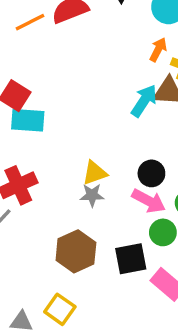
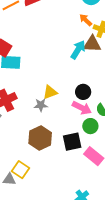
orange arrow: (158, 50) -> (86, 20), turned -72
gray star: (92, 195) -> (41, 105), moved
yellow square: (60, 309) -> (20, 170), moved

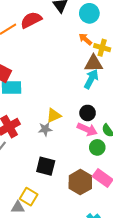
cyan arrow: (78, 50) -> (91, 79), moved
brown hexagon: (40, 138) -> (80, 182), moved
black square: (72, 142) -> (46, 166), moved, turned 30

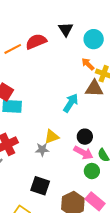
cyan arrow: (91, 79) -> (71, 103), moved

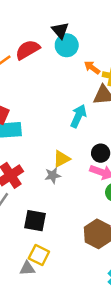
cyan circle: (94, 39) -> (67, 45), moved
black square: (40, 186) -> (35, 221), moved

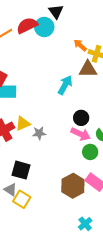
cyan circle: (67, 45) -> (44, 27), moved
yellow triangle: (62, 159) -> (23, 124), moved
gray triangle: (27, 268) -> (10, 190), moved, turned 32

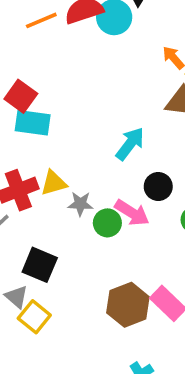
cyan arrow: (65, 85) -> (130, 144), moved
pink arrow: (81, 134) -> (132, 213), moved
green circle: (90, 152) -> (107, 223), moved

